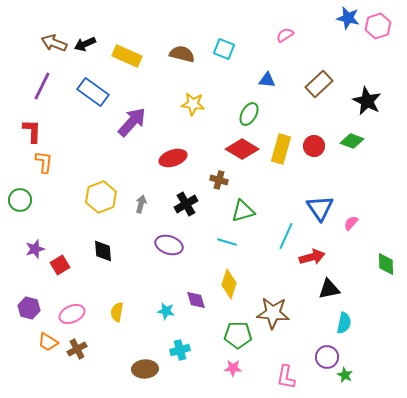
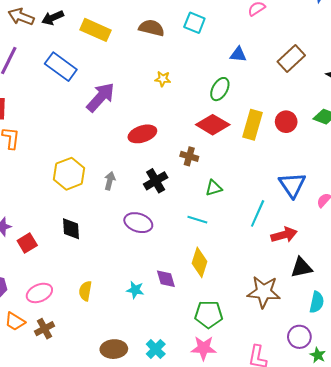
yellow star: (193, 104) -> (163, 79), size x0.7
green triangle: (243, 211) -> (214, 188), size x0.7
brown star: (273, 313) -> (264, 292), moved
cyan cross: (180, 350) -> (156, 349), moved, turned -30
pink star: (233, 368) -> (204, 348), size x1.4

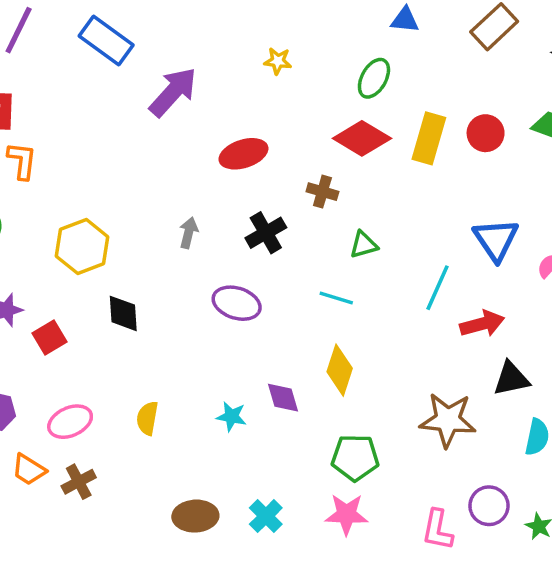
yellow hexagon: (69, 174) -> (82, 246), moved
purple circle: (299, 337) -> (489, 506), moved

